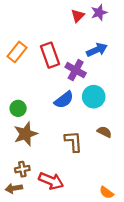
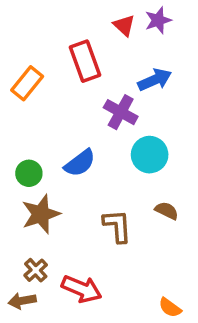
red triangle: (78, 16) -> (124, 25), turned -32
red rectangle: (50, 55) -> (85, 61), moved
blue semicircle: (64, 100) -> (80, 163), moved
brown cross: (22, 169) -> (36, 270), turned -32

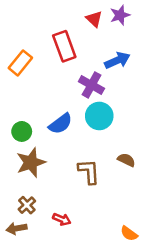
cyan circle: (150, 155) -> (99, 116), moved
red arrow: (82, 289) -> (62, 219), size x0.6

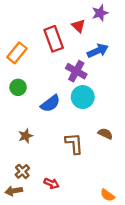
red triangle: (94, 19) -> (78, 26), moved
green circle: (22, 131) -> (18, 87), moved
brown star: (31, 162) -> (26, 136), size x0.6

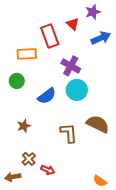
blue arrow: (98, 51) -> (101, 38), moved
orange rectangle: (17, 53) -> (27, 54), moved, turned 48
brown semicircle: (105, 134) -> (98, 124), size x1.6
brown cross: (22, 171) -> (29, 159), moved

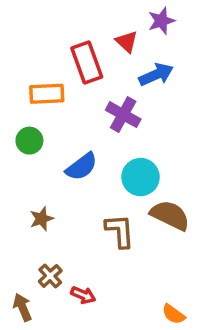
blue arrow: (101, 38) -> (156, 75), moved
cyan circle: (77, 90) -> (141, 177), moved
brown arrow: (13, 177) -> (22, 307), turned 77

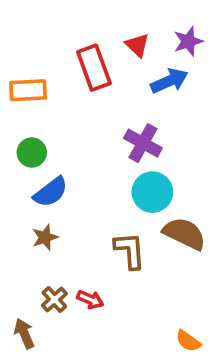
purple star: (161, 21) -> (188, 41), moved
orange rectangle: (47, 94) -> (28, 90), moved
purple cross: (123, 115) -> (143, 143), moved
blue semicircle: (81, 167) -> (51, 192), moved
red arrow: (83, 295) -> (90, 299), moved

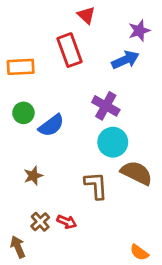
red triangle: (137, 45) -> (86, 15), moved
blue semicircle: (51, 192) -> (51, 125), moved

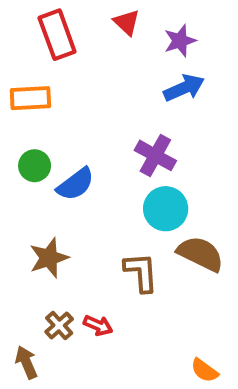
purple star: (139, 31) -> (180, 41), moved
red rectangle: (70, 50) -> (57, 35), moved
brown star: (33, 176) -> (49, 258), size x1.4

